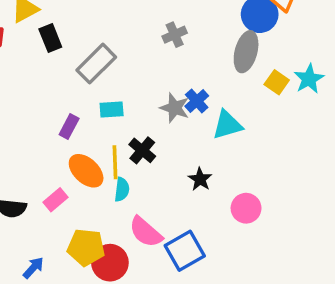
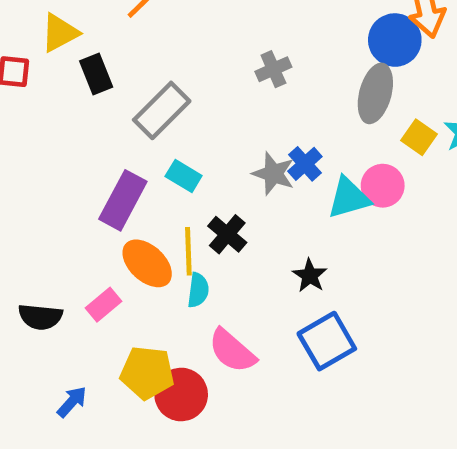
cyan rectangle: (112, 110) -> (184, 176), turned 35
purple rectangle: (69, 127) -> (123, 200), size x1.6
pink circle: (246, 208) -> (383, 186), moved
blue square: (185, 251) -> (327, 341), moved

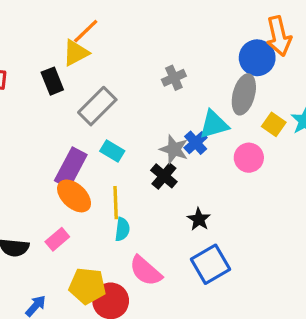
yellow triangle: (60, 33) -> (76, 53), moved
cyan triangle: (349, 198) -> (214, 124), moved
black cross: (227, 234) -> (164, 176), moved
orange ellipse: (147, 263) -> (74, 196), moved

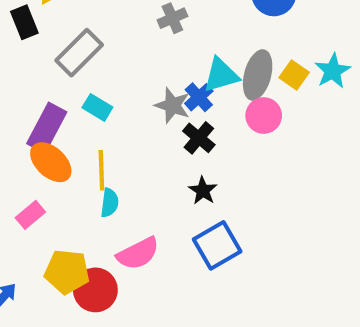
gray ellipse: (244, 94) -> (258, 75), moved
black cross: (164, 176) -> (199, 138), moved
pink semicircle: (146, 271) -> (138, 253), turned -68

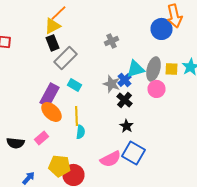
black rectangle: (24, 22) -> (52, 43), moved
yellow square: (294, 75) -> (172, 69), turned -32
blue square: (217, 245) -> (134, 153), turned -30
pink semicircle: (138, 253) -> (110, 159), moved

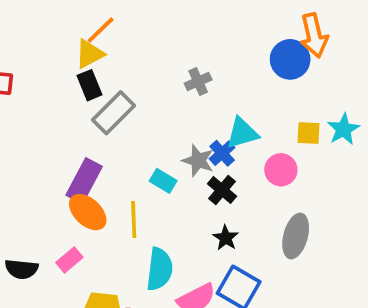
gray ellipse: (154, 69) -> (296, 236), moved
cyan rectangle: (74, 85) -> (163, 181), moved
cyan semicircle: (80, 132) -> (159, 269), moved, size x1.6

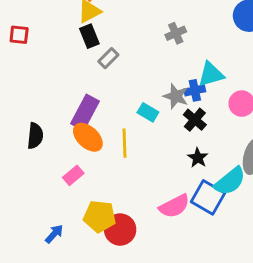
gray rectangle: (113, 113) -> (108, 58), size x0.6
blue cross: (222, 153) -> (195, 90), turned 30
black semicircle: (21, 269) -> (35, 136), moved, turned -90
cyan semicircle: (159, 269) -> (230, 181), moved, turned 44

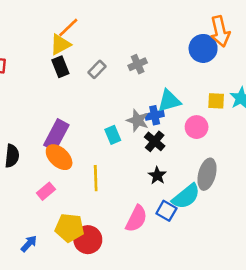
gray rectangle: (108, 58) -> (97, 69), moved
cyan rectangle: (148, 112) -> (113, 135), turned 36
yellow line: (125, 143) -> (96, 178), moved
blue square: (208, 197) -> (166, 211), size x0.7
pink semicircle: (174, 206) -> (136, 219), turned -36

